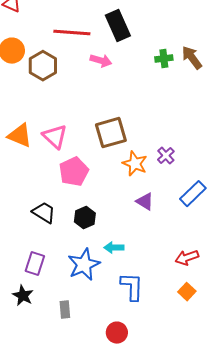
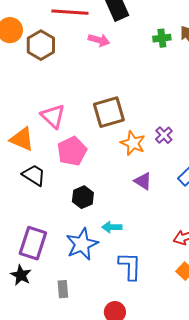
orange triangle: (20, 136) -> (22, 139), moved
black trapezoid: (44, 213) -> (34, 175), moved
purple rectangle: (35, 264) -> (33, 243), size x1.4

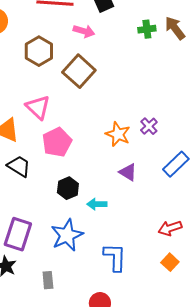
brown hexagon: (41, 45) -> (39, 51), moved
brown square: (109, 112) -> (79, 71), moved, turned -32
cyan arrow: (112, 227) -> (97, 204), moved

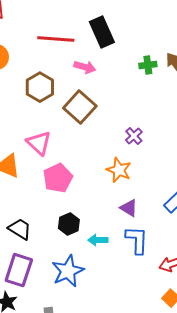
purple cross: (149, 126) -> (134, 136), moved
black trapezoid: (19, 166) -> (20, 229), moved
blue L-shape: (115, 257) -> (137, 240), moved

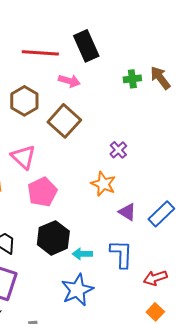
purple triangle: (129, 208) -> (127, 212), moved
black hexagon: (69, 224) -> (53, 238), size x1.5
blue star: (68, 271) -> (77, 290), moved

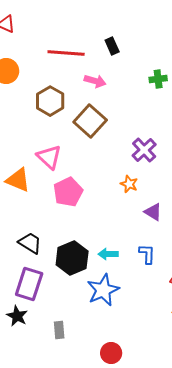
black rectangle: (86, 46) -> (112, 46), size x0.6
purple cross: (118, 150) -> (144, 150), size x1.4
orange star: (103, 184) -> (129, 184), size x0.7
black hexagon: (53, 238) -> (72, 258), moved
blue L-shape: (121, 254) -> (147, 254), size x0.7

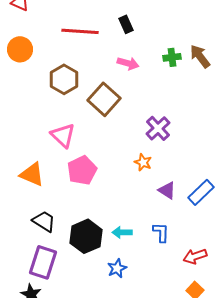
pink arrow: (95, 81) -> (128, 63), moved
orange triangle: (18, 180) -> (32, 174), moved
blue star: (103, 290) -> (117, 268), size x0.6

